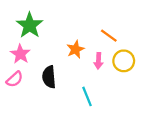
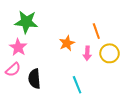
green star: (30, 25) -> (26, 22), turned -30
orange line: (109, 36) -> (96, 31), turned 35
black semicircle: (49, 77) -> (34, 79), moved

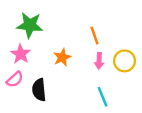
orange line: (96, 31) -> (94, 35), moved
orange star: (67, 43) -> (62, 57), moved
cyan line: (77, 85) -> (103, 97), moved

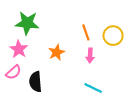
yellow circle: (125, 61) -> (113, 36), moved
cyan line: (103, 97) -> (93, 88), turned -42

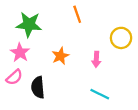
orange line: (86, 32) -> (77, 14), moved

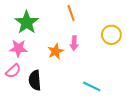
green star: (29, 24) -> (27, 22), turned 30
pink star: (20, 53) -> (18, 48), turned -30
pink arrow: (96, 59) -> (74, 43), moved

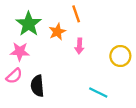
yellow circle: (111, 35) -> (120, 56), moved
orange star: (56, 51) -> (57, 32), moved

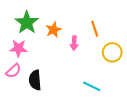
orange line: (76, 14) -> (95, 29), moved

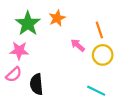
orange star: (54, 30) -> (57, 18), moved
pink arrow: (74, 43) -> (78, 45), turned 128
yellow circle: (112, 52) -> (103, 55), moved

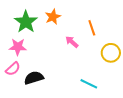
yellow circle: (103, 55) -> (111, 53), moved
black semicircle: (37, 84) -> (34, 78), turned 78

